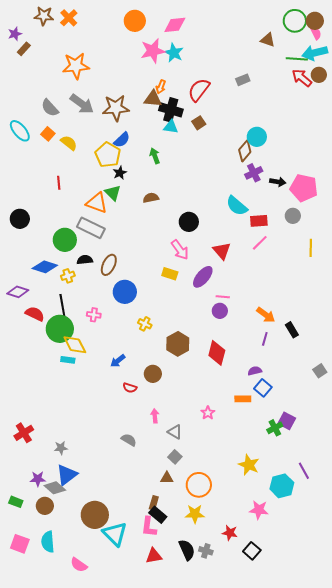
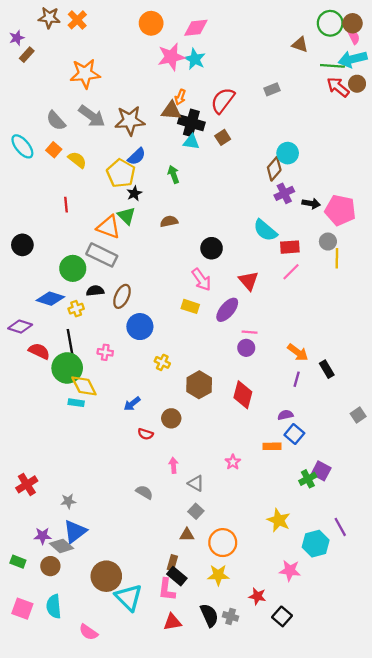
yellow line: (311, 248) -> (337, 258), moved

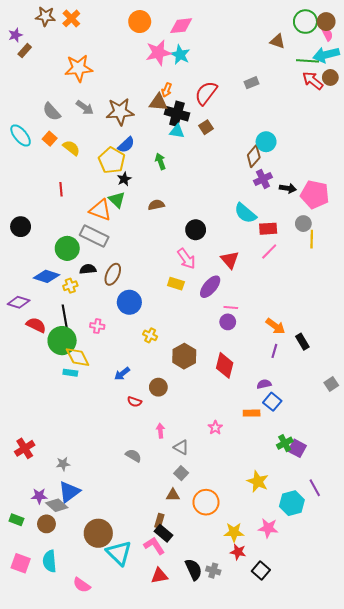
gray arrow: (92, 116) -> (85, 108), size x0.7
purple square: (321, 471) -> (297, 448), moved
yellow star: (218, 575) -> (234, 532), moved
pink L-shape: (167, 590) -> (154, 546), turned 140

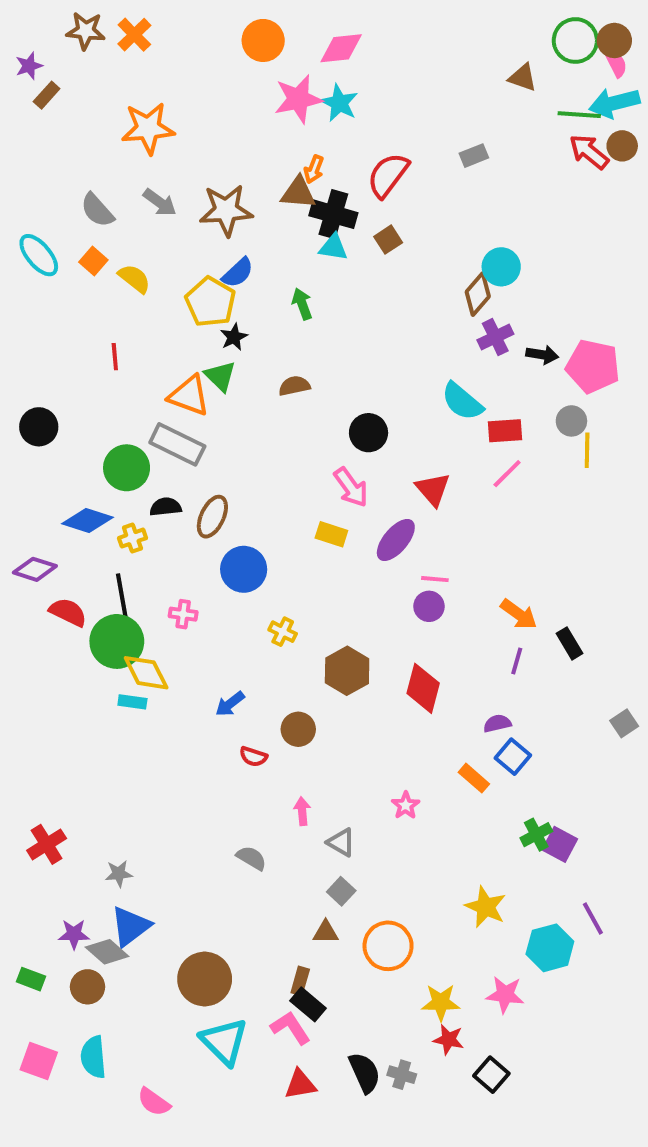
orange rectangle: (252, 413) -> (474, 778), turned 42
brown circle: (98, 533) -> (205, 979), moved

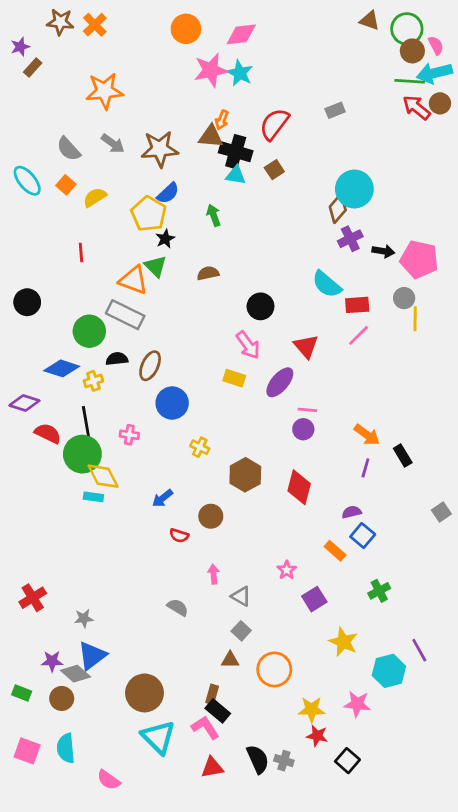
brown circle: (614, 40) -> (412, 51), moved
brown triangle: (523, 78) -> (370, 21), moved
cyan circle: (501, 267) -> (354, 189), size x1.4
yellow semicircle: (134, 279) -> (95, 197), turned -70
purple square: (560, 844) -> (314, 599), moved, turned 30

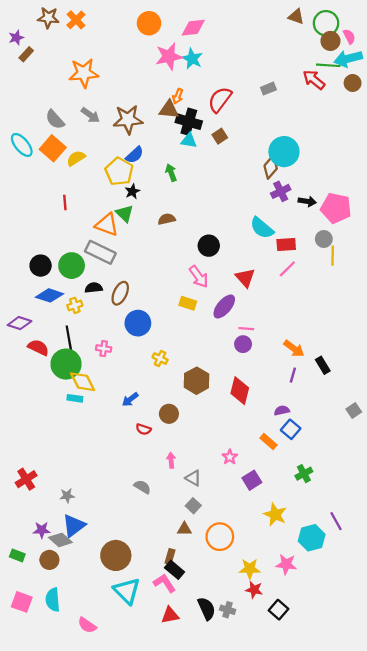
red arrow: (417, 108) -> (314, 80), moved
orange square: (66, 185) -> (53, 148), size x1.6
black circle: (27, 302) -> (41, 266), moved

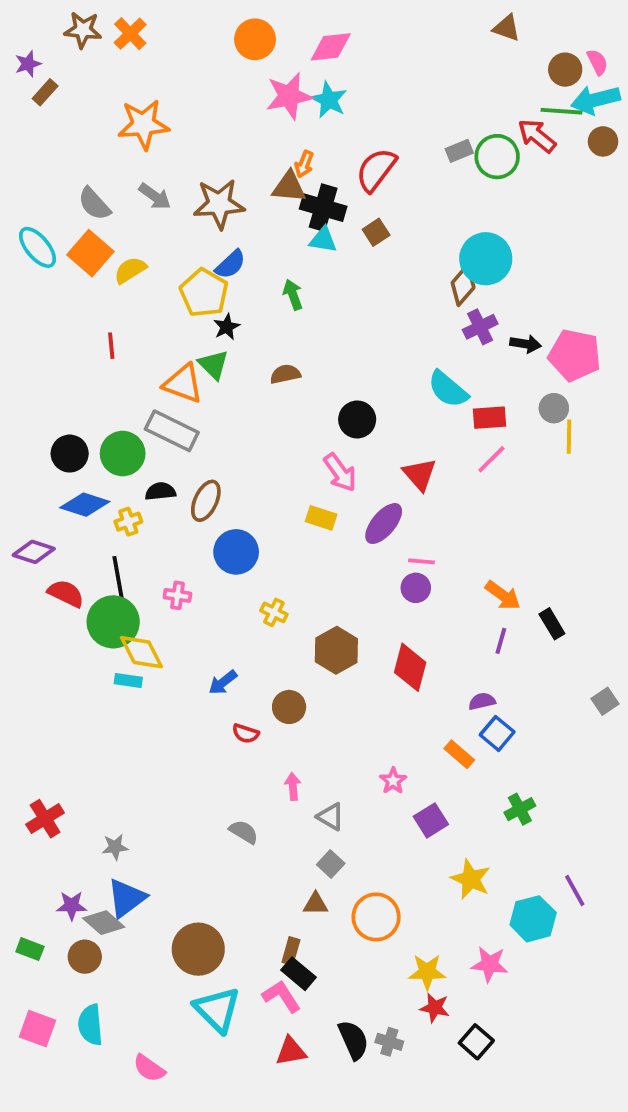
green circle: (326, 23) -> (497, 157), moved

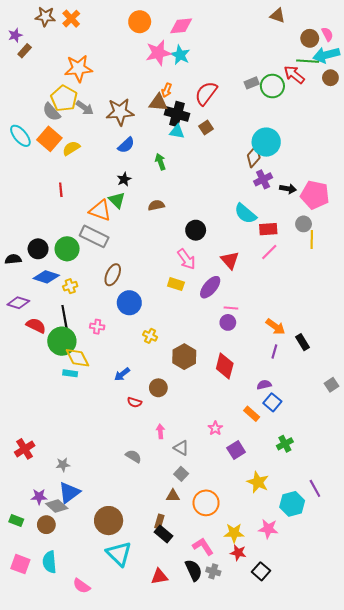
yellow pentagon: (204, 293) -> (64, 98), moved
black semicircle: (160, 491) -> (13, 259), moved
pink L-shape: (281, 996) -> (203, 546), moved

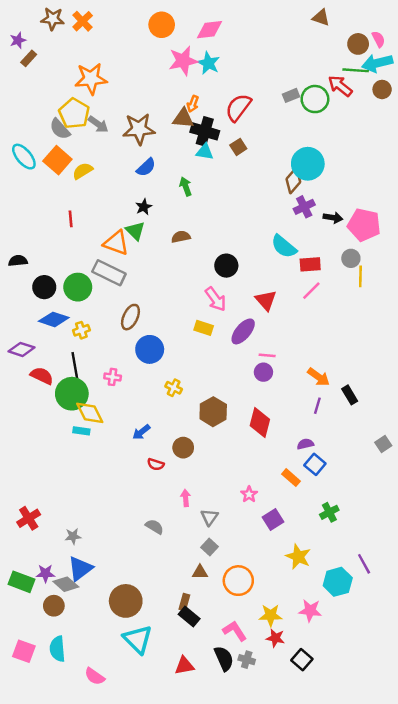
black semicircle: (13, 259) -> (18, 261), moved
gray triangle: (181, 448) -> (210, 517), turned 35
green rectangle: (16, 521) -> (21, 582), moved, size x1.5

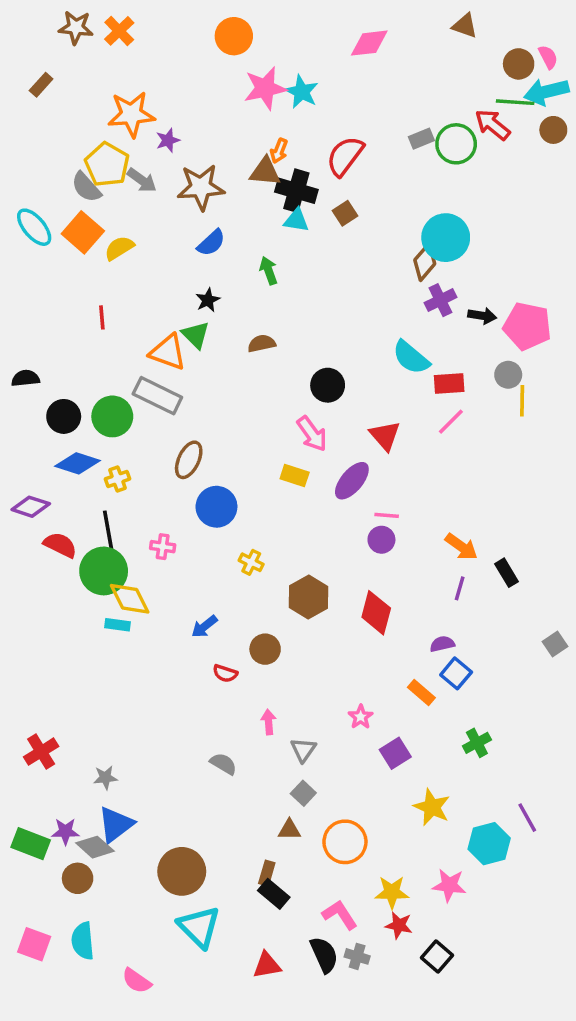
pink diamond: (210, 30) -> (369, 43), moved
purple star: (18, 40) -> (168, 140), moved

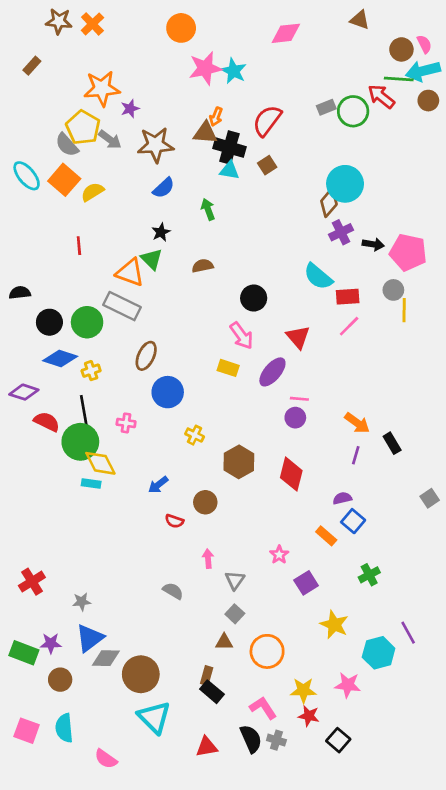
gray diamond: (95, 847) -> (106, 658), moved, turned -40

